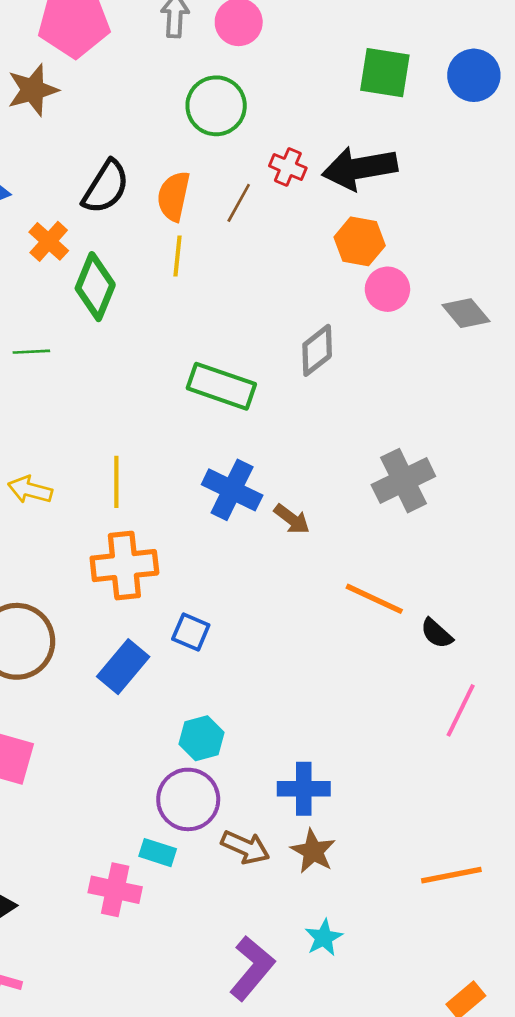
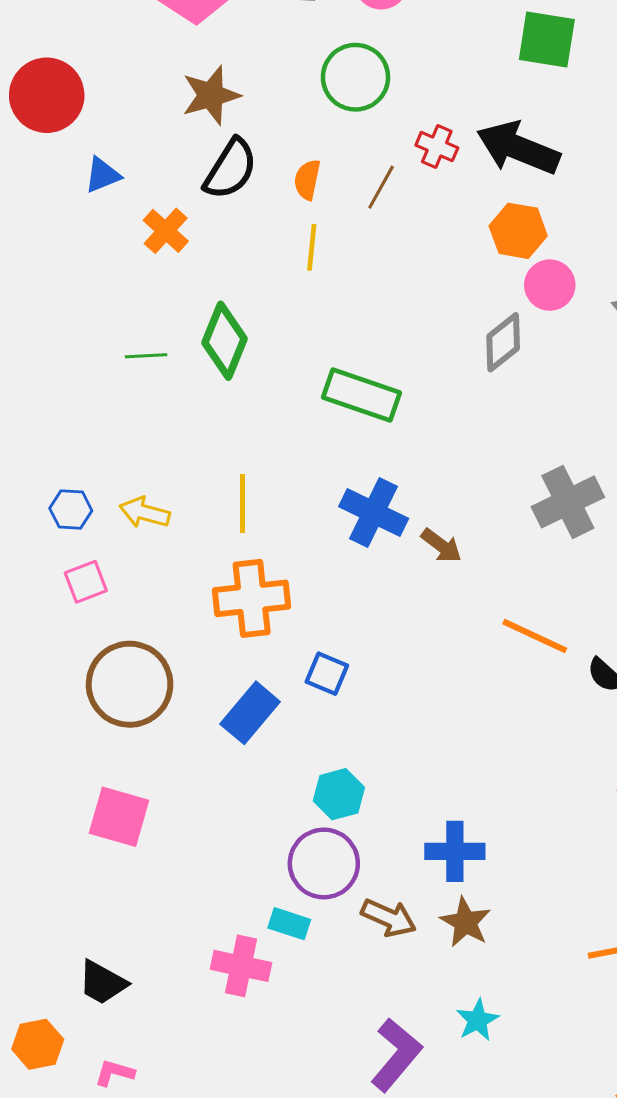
brown star: (33, 90) -> (211, 95), moved
black arrow: (360, 168) -> (518, 148), turned 32
orange semicircle: (174, 196) -> (307, 180), size x0.7
green diamond: (95, 287) -> (224, 341), moved
gray diamond: (317, 350) -> (503, 342), moved

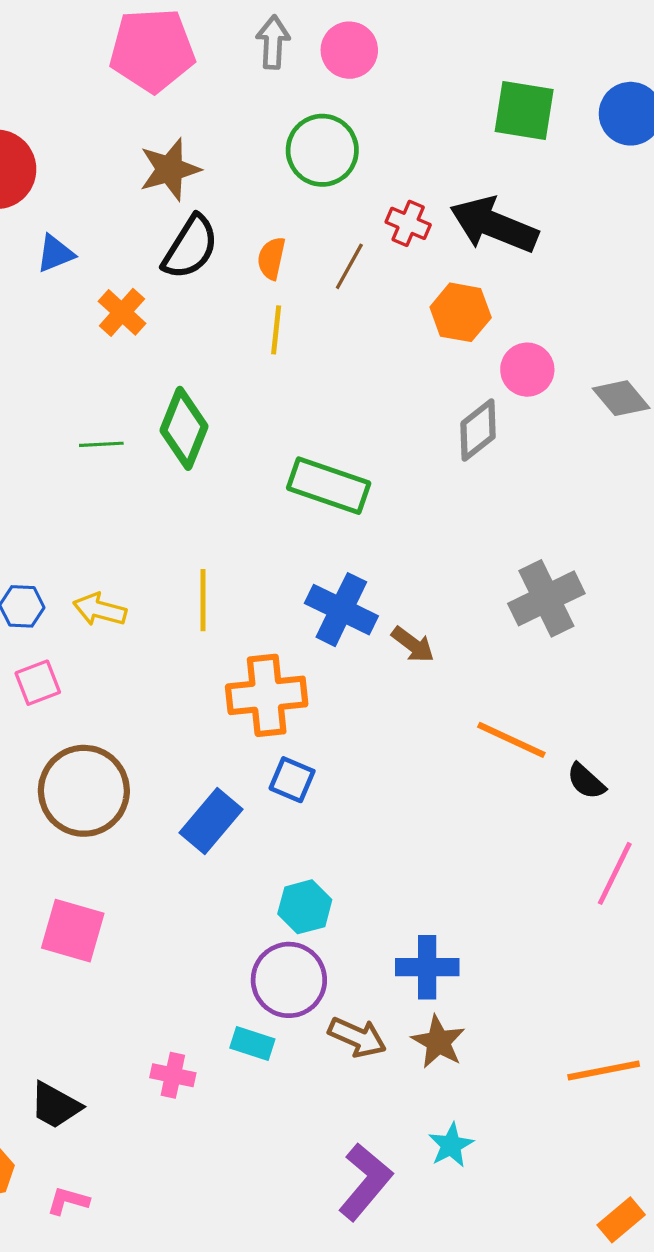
orange hexagon: (518, 231) -> (461, 312), moved
orange cross: (252, 598) -> (267, 695), moved
pink cross: (241, 966) -> (173, 1075), moved, size x0.7

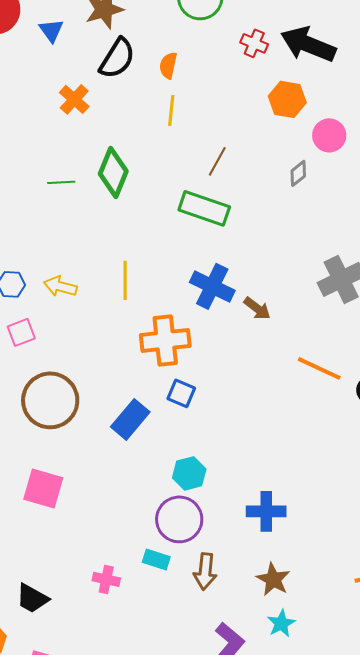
blue triangle: (55, 254) -> (51, 30), moved, turned -44
brown line: (349, 266) -> (217, 161), moved
gray diamond: (478, 430) -> (298, 173), size x0.7
brown arrow: (357, 1037) -> (205, 571), moved, turned 72
brown star: (438, 1042) -> (273, 579), moved

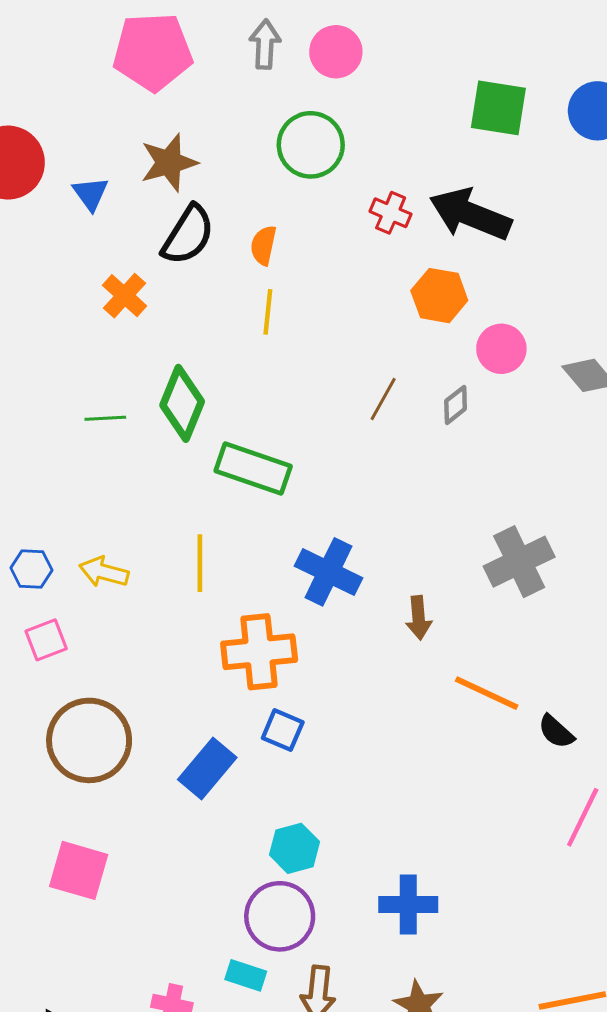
brown line: (217, 161) -> (383, 399), moved
green rectangle: (204, 208) -> (253, 468), moved
brown arrow: (257, 308) -> (419, 618), moved, turned 48

